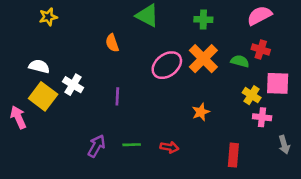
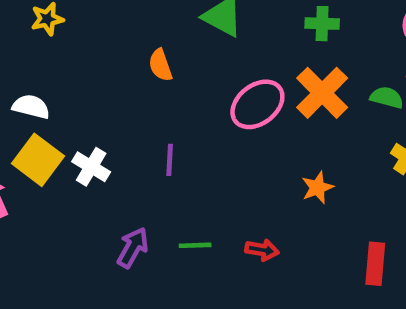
white cross: (73, 85) -> (91, 167), moved

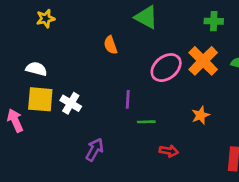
green cross: (322, 24) -> (214, 21), moved
yellow square: (38, 160) -> (40, 99), turned -32
purple line: (170, 160) -> (128, 99), moved
green line: (195, 245) -> (146, 122), moved

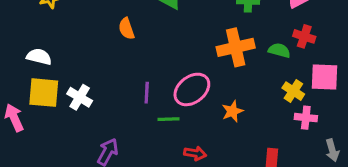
orange cross: (203, 61) -> (236, 47), turned 32
pink ellipse: (166, 68) -> (192, 89), moved

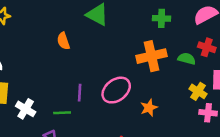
white cross: (80, 97) -> (26, 109), moved
green line: (169, 119) -> (62, 113), moved

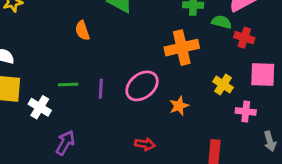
green semicircle: (187, 59) -> (222, 22), moved
yellow cross: (198, 91) -> (223, 85), moved
green line: (62, 113) -> (68, 85), moved

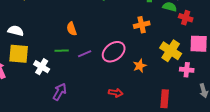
orange semicircle: (82, 31) -> (72, 29), moved
orange cross: (182, 48) -> (142, 25), size x0.7
yellow cross: (223, 85) -> (171, 51), size x1.5
purple line: (101, 89) -> (85, 54), turned 64

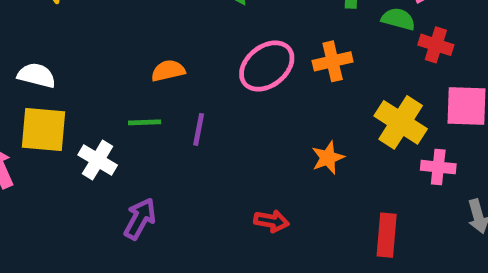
orange semicircle: (72, 29) -> (168, 71), turned 96
pink ellipse: (114, 52) -> (267, 66), moved
purple line: (85, 54) -> (199, 129), turned -56

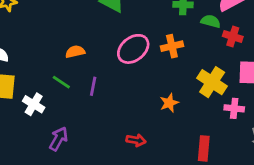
green line: (145, 122) -> (61, 82), turned 36

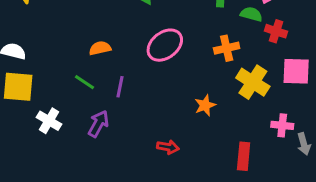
orange cross: (172, 46) -> (227, 48), moved
white cross: (34, 104) -> (49, 121), moved
pink cross: (234, 108) -> (282, 125), moved
purple arrow: (59, 139) -> (98, 124), moved

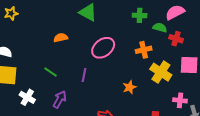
orange semicircle: (100, 48) -> (61, 38), moved
purple line: (120, 87) -> (84, 75), moved

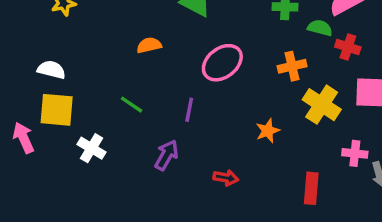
purple arrow: (60, 99) -> (166, 155), moved

